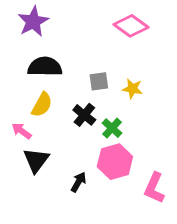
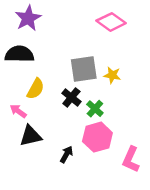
black semicircle: (45, 67) -> (19, 54), moved
gray square: (99, 81) -> (84, 69), size x1.6
black triangle: (36, 160) -> (31, 136), turned 40

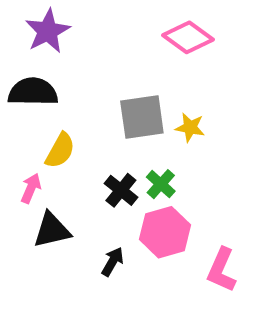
black cross: (71, 97) -> (121, 190), moved
pink arrow: (18, 111) -> (31, 188), turned 77

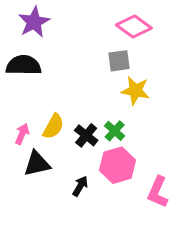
gray square: (142, 117) -> (119, 61), moved, size x0.7
yellow star: (190, 127) -> (135, 91), size x1.4
yellow semicircle: (60, 151) -> (53, 126), moved

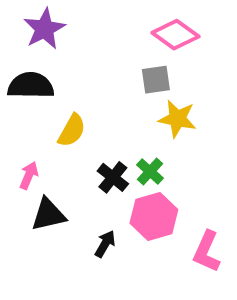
yellow semicircle: (53, 126) -> (72, 130), moved

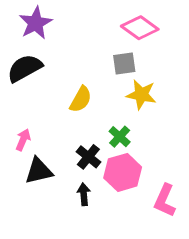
black semicircle: (31, 85) -> (25, 68), turned -30
yellow semicircle: (72, 130) -> (81, 99), moved
black cross: (113, 177) -> (88, 157), moved
black arrow: (105, 244) -> (84, 194), turned -35

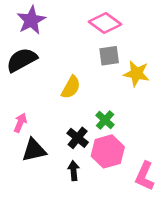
pink diamond: (140, 28) -> (105, 23), moved
yellow star: (141, 95) -> (136, 74), moved

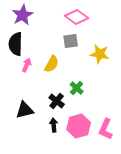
gray square: (109, 56) -> (71, 41), moved
black semicircle: (22, 60) -> (16, 44), turned -60
pink arrow: (20, 123) -> (27, 65), moved
pink hexagon: (108, 151) -> (79, 126), moved

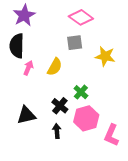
pink hexagon: (79, 126) -> (86, 118), moved

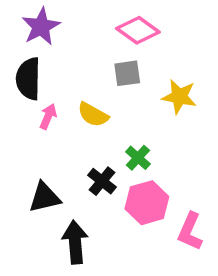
yellow semicircle: (55, 67) -> (93, 115), turned 90
black arrow: (57, 131) -> (75, 242), moved, size x1.6

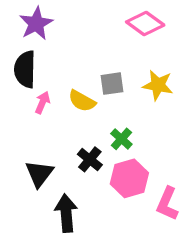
pink diamond: (138, 30) -> (145, 24), moved
gray square: (127, 73) -> (112, 84), moved
black triangle: (44, 197) -> (39, 174), turned -40

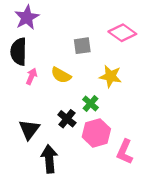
pink diamond: (145, 24) -> (122, 33), moved
gray square: (112, 84) -> (82, 46), moved
yellow star: (158, 85) -> (111, 76), moved

